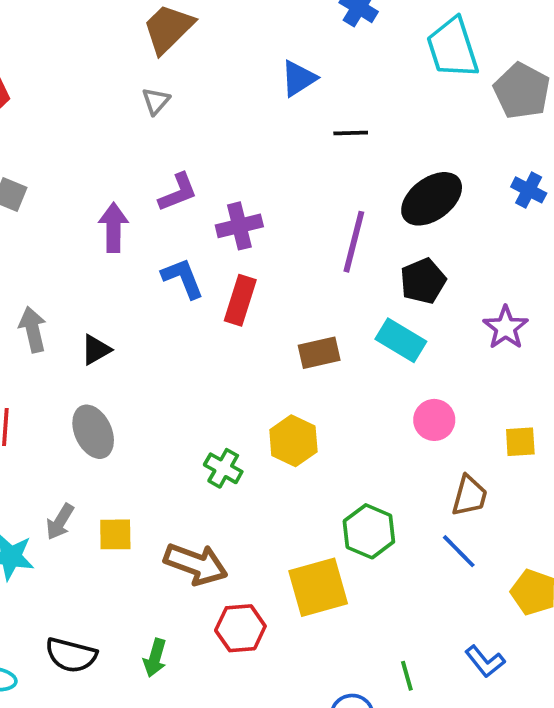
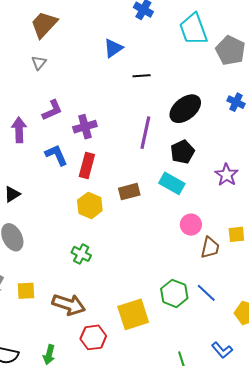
yellow hexagon: (293, 441) -> (90, 205), moved
brown trapezoid: (470, 496) -> (210, 248), moved
green hexagon: (369, 531) -> (174, 293), moved

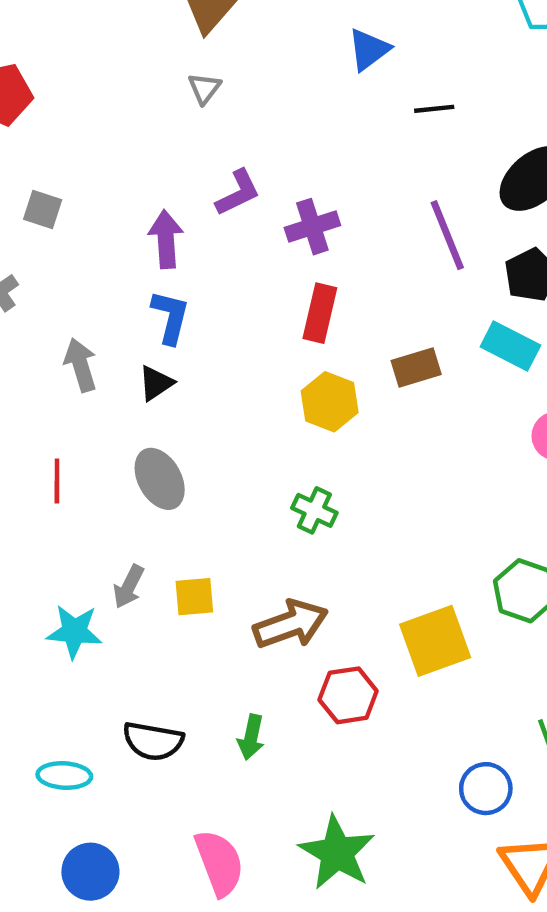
purple line: (145, 133) -> (447, 235), turned -32
blue L-shape: (56, 155) -> (170, 317), moved, turned 40
brown arrow: (69, 305) -> (291, 624), turned -36

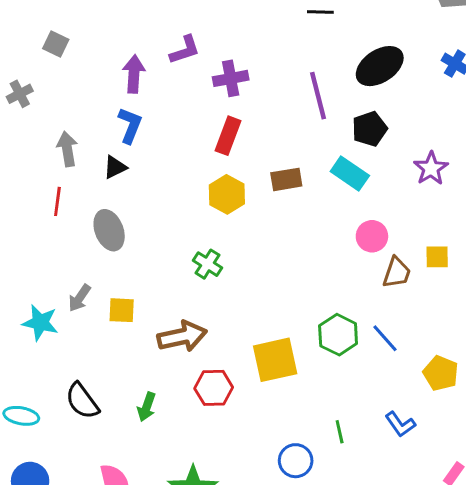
red line: (57, 481) -> (57, 201), moved
black semicircle: (153, 741) -> (82, 401), turned 36

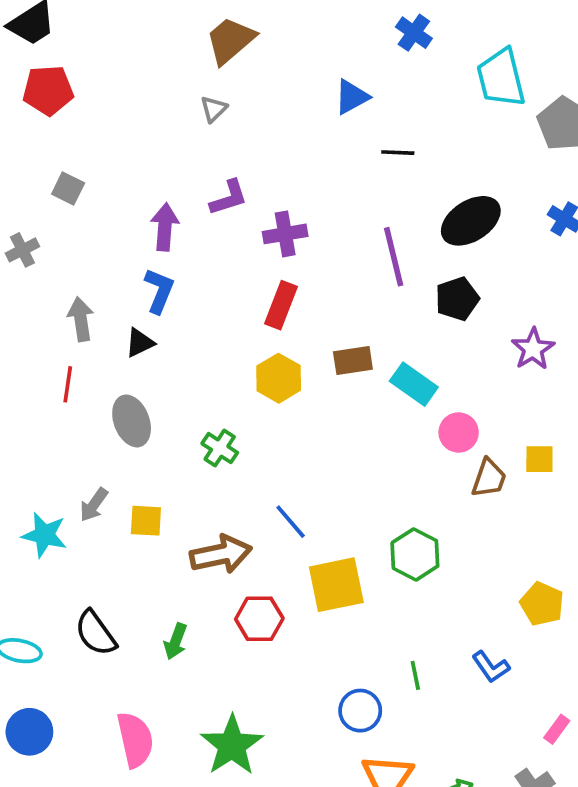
cyan rectangle: (350, 174) -> (414, 384), moved
green cross: (208, 264) -> (220, 448), moved
blue line: (385, 338) -> (291, 522), moved

